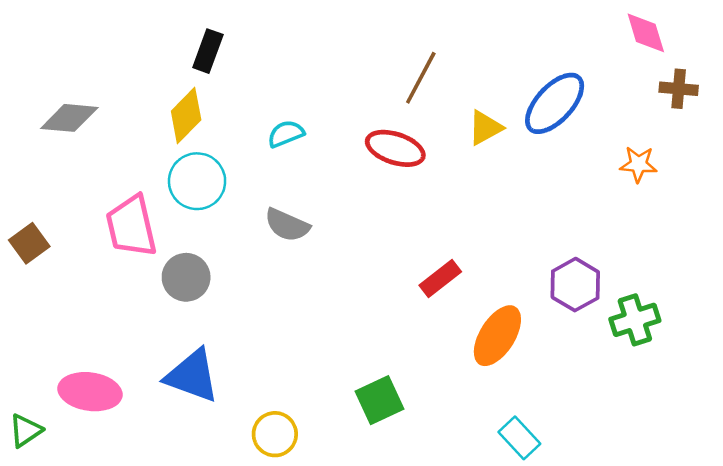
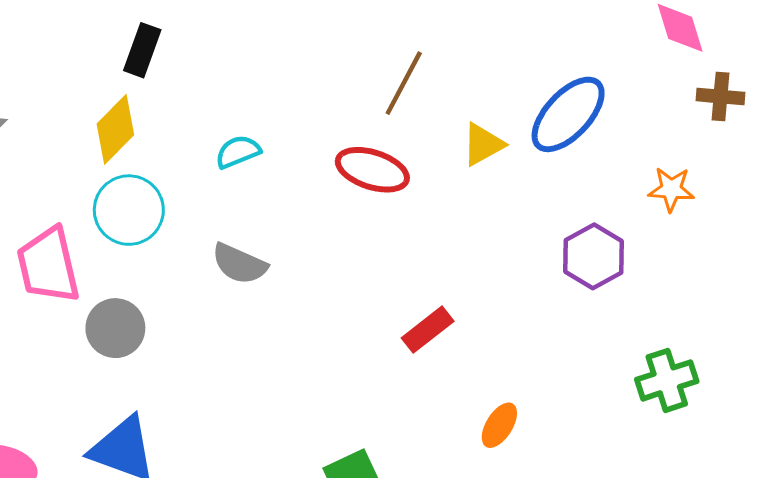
purple hexagon: (575, 285) -> (593, 256), moved
orange ellipse: (497, 336) -> (499, 425), moved, size x0.6

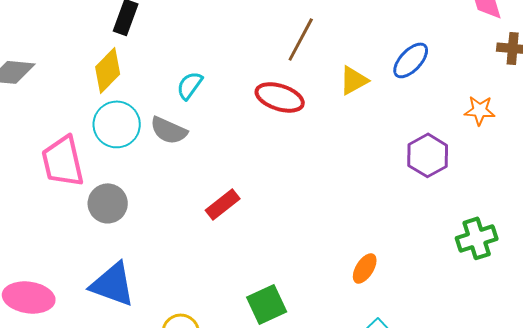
blue ellipse: (568, 114) -> (411, 60), size x0.7
cyan semicircle: (238, 152) -> (190, 85), turned -32
gray semicircle: (239, 264) -> (169, 130), moved
red rectangle: (428, 330) -> (223, 204), moved

